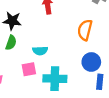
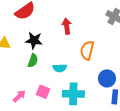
orange semicircle: (85, 30) -> (87, 50), moved
pink square: (29, 69) -> (43, 92), moved, turned 32

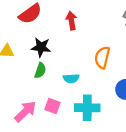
red arrow: (67, 26) -> (71, 21), moved
pink arrow: (19, 96) -> (25, 111), size x1.5

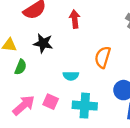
green semicircle: (40, 70) -> (21, 67), moved

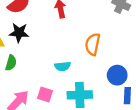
black star: (43, 43) -> (19, 33), moved

